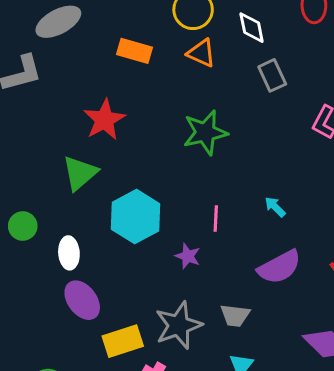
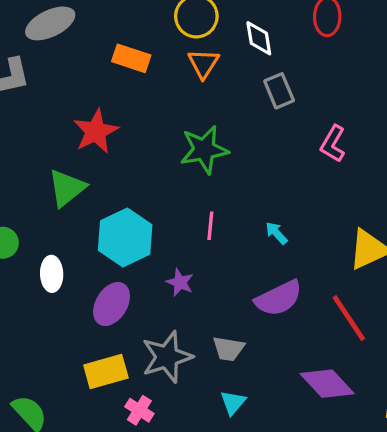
orange triangle: (201, 53) -> (203, 64), turned 36
pink line: (216, 219) -> (210, 226), moved
purple ellipse: (82, 300) -> (112, 304), moved, turned 66

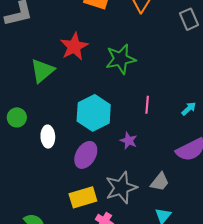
green star: (204, 150) -> (121, 59), moved
green triangle: (67, 188) -> (42, 71), moved
cyan arrow: (276, 233) -> (189, 109), turned 91
gray trapezoid: (228, 349) -> (160, 182), turned -60

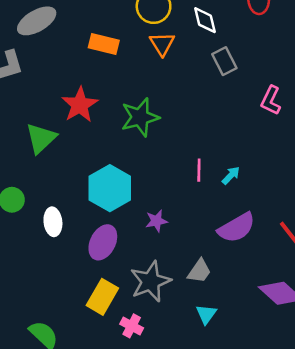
pink line: (147, 105) -> (199, 170), moved
purple star: (129, 141) -> (156, 221), turned -30
yellow rectangle: (83, 197) -> (102, 297), turned -40

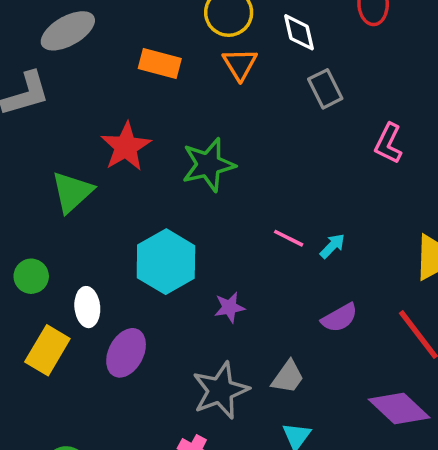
pink line: (199, 170) -> (289, 238), turned -65
purple semicircle: (237, 228) -> (339, 318), size x0.7
purple ellipse: (103, 242) -> (126, 353), moved
yellow rectangle: (102, 297) -> (47, 350), moved

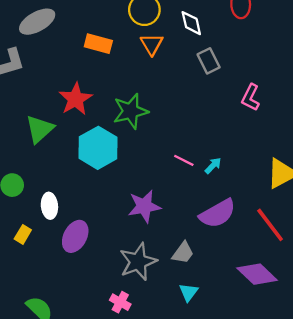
cyan hexagon: (166, 262) -> (98, 148), moved
purple star: (230, 307) -> (144, 206), size x1.6
purple semicircle: (339, 318) -> (218, 214), size x1.5
yellow rectangle: (47, 350) -> (23, 234), size x0.6

